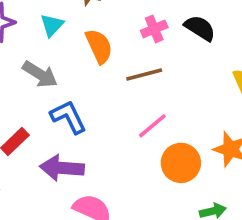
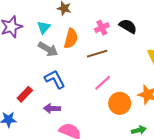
orange semicircle: (99, 46) -> (71, 38), turned 42
gray arrow: (40, 74) -> (48, 49), moved
purple arrow: (62, 168) -> (52, 108), size x0.7

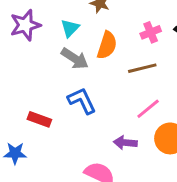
red rectangle: (25, 94) -> (39, 119), turned 63
purple arrow: (52, 108) -> (125, 143), moved

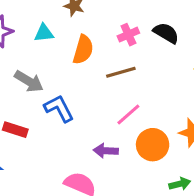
cyan triangle: (70, 28) -> (44, 33), turned 42
gray arrow: (75, 59) -> (29, 81), moved

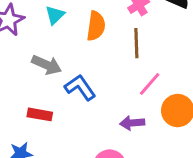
cyan triangle: (44, 33) -> (55, 15), turned -30
brown line: (121, 72) -> (136, 43), turned -68

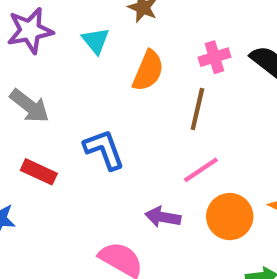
cyan triangle: (55, 15) -> (96, 41), turned -40
gray arrow: (47, 65) -> (29, 106), moved

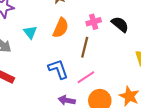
cyan triangle: (96, 41) -> (30, 32), moved
blue L-shape: (104, 150) -> (58, 69), moved

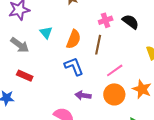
orange semicircle: (61, 28) -> (74, 39), moved
pink line: (86, 77) -> (115, 70), moved

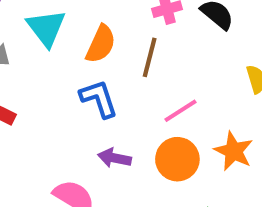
cyan triangle: (46, 33) -> (46, 28), size x1.5

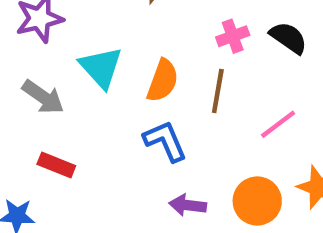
pink line: (180, 111) -> (278, 124), moved

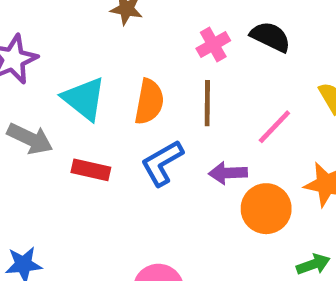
blue L-shape: (165, 141) -> (162, 163), turned -87
red rectangle: (56, 165) -> (91, 170), moved
purple arrow: (188, 205) -> (228, 173), moved

